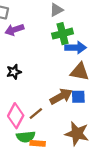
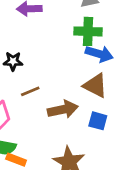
blue square: (78, 97) -> (98, 121), moved
brown line: (36, 113) -> (30, 91), moved

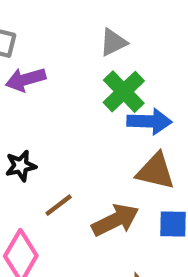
green cross: (88, 31) -> (124, 92), turned -32

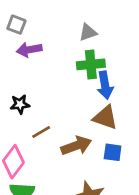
green cross: (124, 92) -> (91, 64), turned 32
blue arrow: (149, 121) -> (105, 85), turned 72

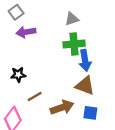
gray square: (16, 25) -> (16, 12), turned 32

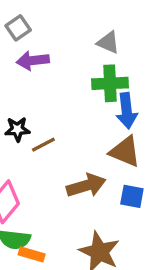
gray triangle: (72, 19) -> (108, 42), turned 40
brown line: (35, 96) -> (43, 145), moved

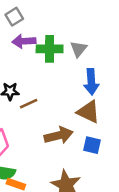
gray triangle: (108, 42) -> (79, 49), moved, turned 42
green cross: (110, 83) -> (50, 49), moved

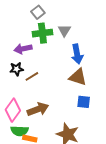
gray square: (14, 17) -> (38, 12), moved
purple arrow: (24, 41) -> (23, 49), moved
brown arrow: (59, 135) -> (38, 109), moved

